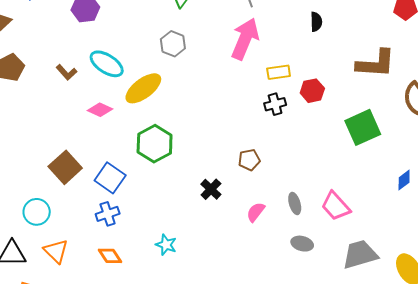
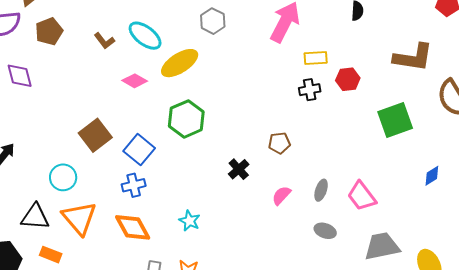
gray ellipse: (295, 203) -> (321, 190), turned 30
orange triangle: (56, 251) -> (79, 218), size x1.4
orange diamond: (110, 256) -> (133, 227), size x1.5

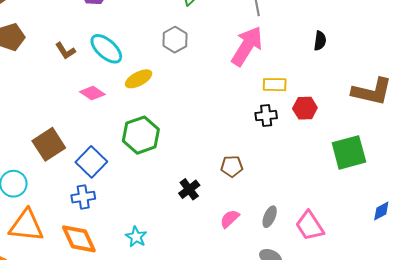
yellow ellipse: (180, 63) -> (139, 79), size x0.7
orange triangle: (79, 218) -> (26, 226), turned -48

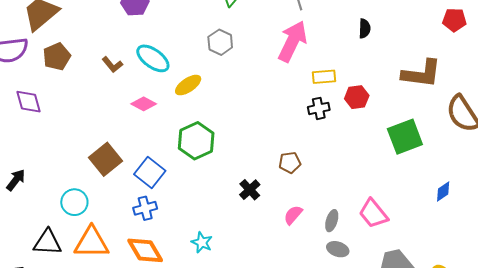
gray ellipse: (270, 217) -> (332, 221), moved

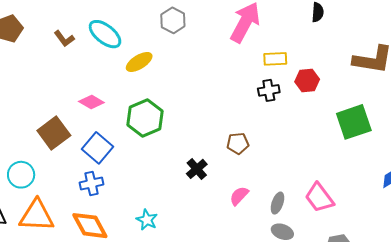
pink diamond: (144, 104) -> (91, 102), moved

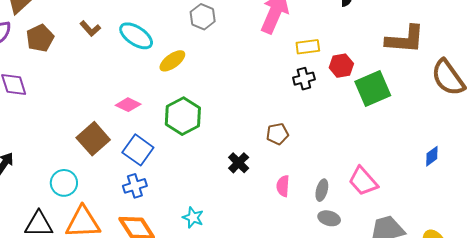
brown L-shape: (64, 39) -> (90, 29), moved
green square: (354, 122) -> (373, 88), moved
pink semicircle: (239, 196) -> (283, 186), turned -35

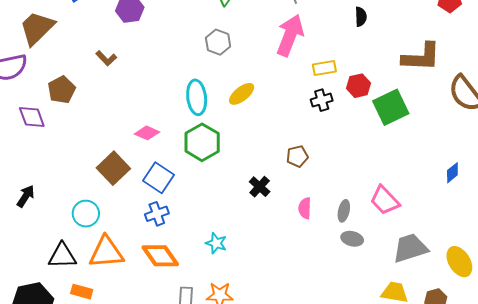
cyan ellipse: (136, 36) -> (197, 97), moved, turned 52
brown pentagon: (40, 38) -> (62, 90), moved
yellow ellipse: (172, 61) -> (242, 94), moved

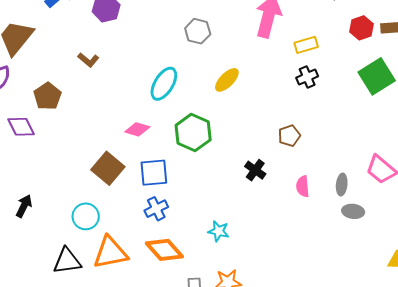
red hexagon: (359, 86) -> (361, 28), moved
cyan ellipse: (197, 97) -> (164, 84), moved, turned 44
blue square: (158, 178) -> (154, 173), turned -32

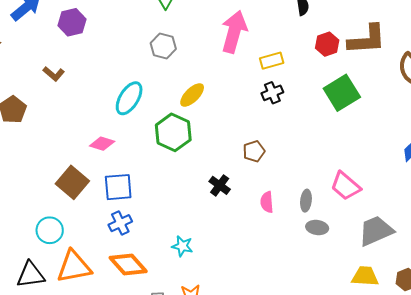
green hexagon: (193, 133) -> (173, 132), moved

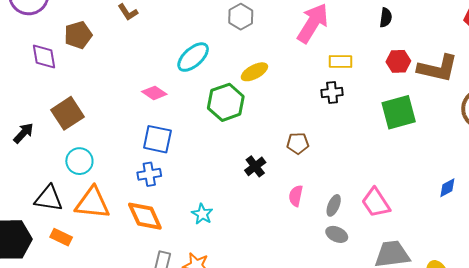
brown square: (72, 182) -> (68, 113), moved

